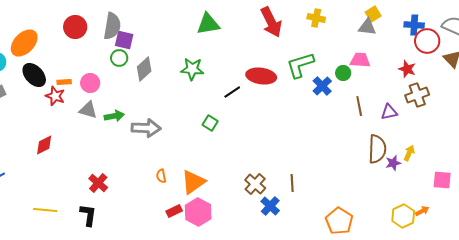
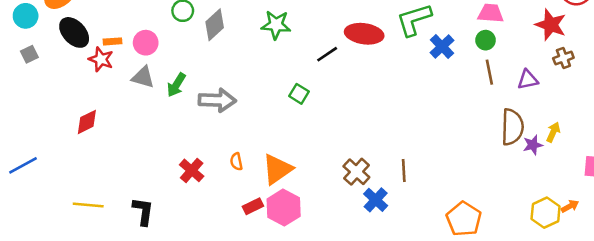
red star: (407, 69) -> (551, 25), size x1.4
green circle: (343, 73) -> (486, 40), moved
brown cross: (417, 95) -> (563, 58), size x0.7
green arrow: (114, 116) -> (176, 85), turned 132
red cross: (98, 183) -> (192, 170), moved

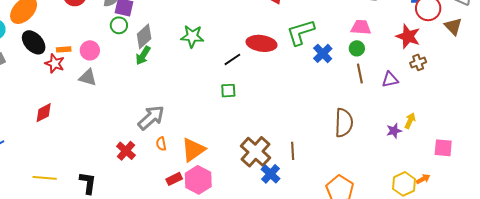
green arrow: (176, 85) -> (143, 55), moved
green square: (299, 94) -> (228, 91), moved, turned -35
gray arrow: (217, 100) -> (151, 118), moved, turned -44
brown semicircle: (512, 127) -> (344, 123), moved
brown cross: (356, 172) -> (255, 152), size x1.4

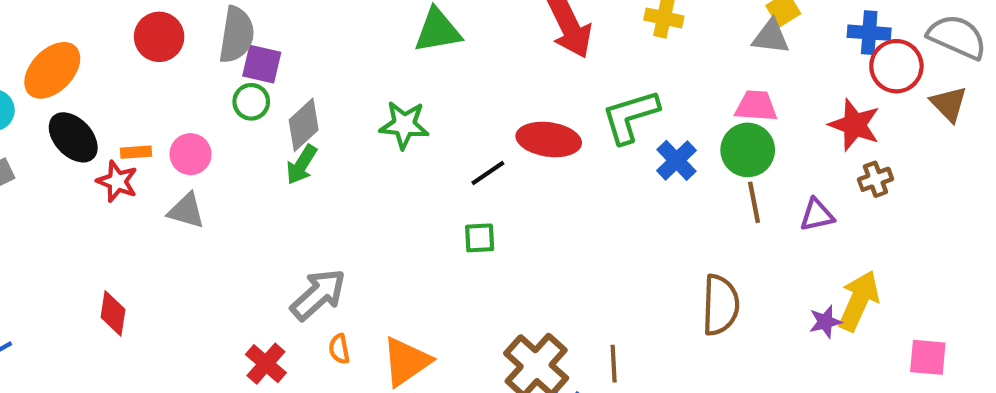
green circle: (357, 48) -> (748, 150), size x1.6
red diamond: (44, 113) -> (113, 313), moved, turned -55
yellow arrow: (410, 121) -> (859, 301), size x1.8

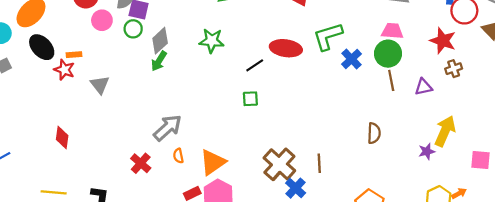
pink circle: (190, 154) -> (102, 20), moved
gray triangle: (186, 211) -> (100, 85), turned 36
brown semicircle: (720, 305) -> (374, 133), size x0.7
purple star: (825, 322) -> (427, 151), moved

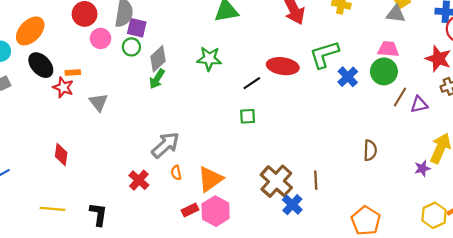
brown line: (391, 80) -> (400, 97), moved, turned 42

